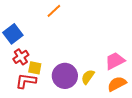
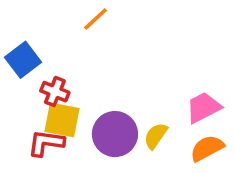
red cross: (21, 57) -> (55, 92), moved, turned -35
yellow square: (35, 68) -> (62, 120), size x1.5

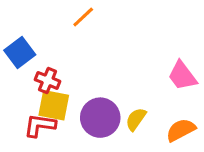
pink trapezoid: (203, 107) -> (182, 76), moved, turned -100

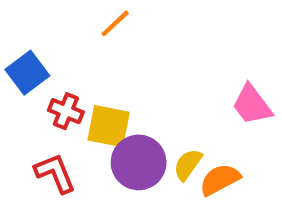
yellow square: (54, 105) -> (109, 126), moved
red L-shape: (40, 125) -> (55, 173), turned 60
orange semicircle: (181, 130) -> (220, 180), moved

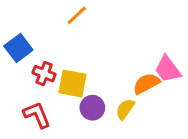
purple circle: (139, 162) -> (92, 108), size x0.7
orange semicircle: (220, 180) -> (146, 84), moved

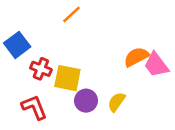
orange semicircle: (146, 84) -> (136, 57), moved

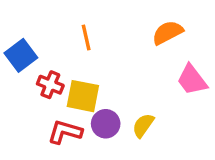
orange line: (71, 14) -> (86, 37), moved, turned -60
orange semicircle: (136, 57) -> (168, 33), moved
red L-shape: (34, 107) -> (65, 132), moved, turned -52

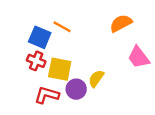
orange line: (86, 37) -> (62, 27), turned -48
blue square: (21, 55) -> (40, 37), moved, turned -30
yellow semicircle: (143, 125) -> (96, 79), moved

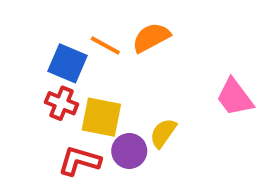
orange semicircle: (121, 23) -> (151, 38), moved

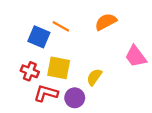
orange semicircle: (151, 38) -> (106, 22), moved
red cross: (62, 103) -> (30, 71), moved
purple circle: (129, 151) -> (75, 98), moved

